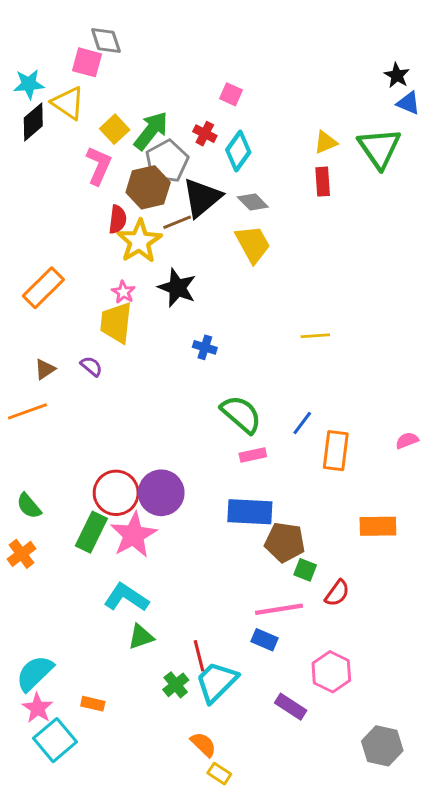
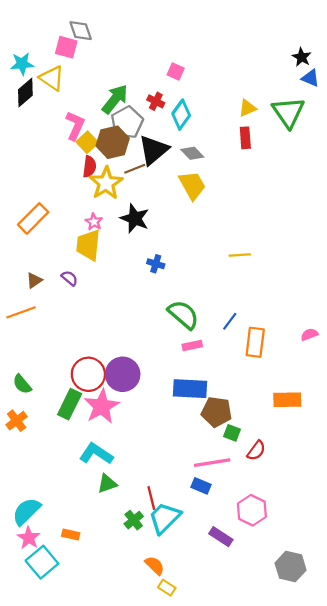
yellow square: (115, 129) -> (87, 142), moved

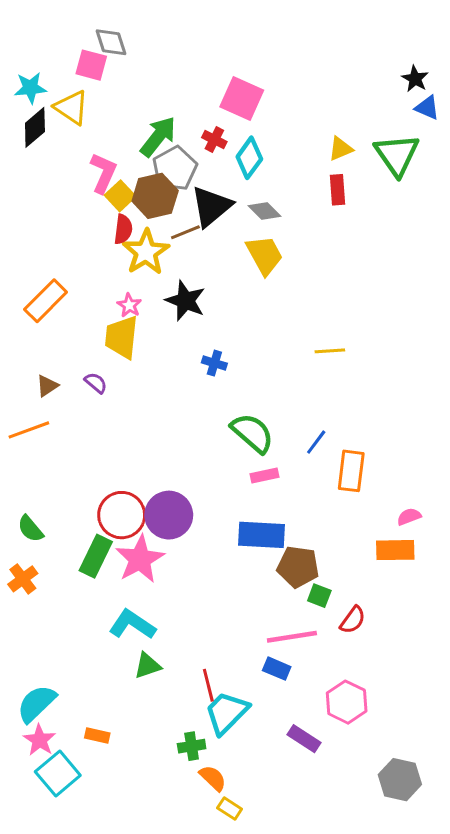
pink square: (176, 72) -> (242, 98), size x1.8
pink semicircle: (309, 334) -> (409, 517), moved
green cross: (134, 520) -> (192, 746), moved, turned 30

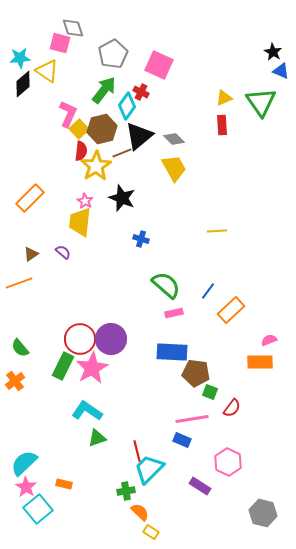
cyan diamond: (249, 158) -> (127, 106), moved
gray pentagon: (175, 168) -> (113, 54), moved
orange rectangle: (351, 471) -> (231, 310), turned 40

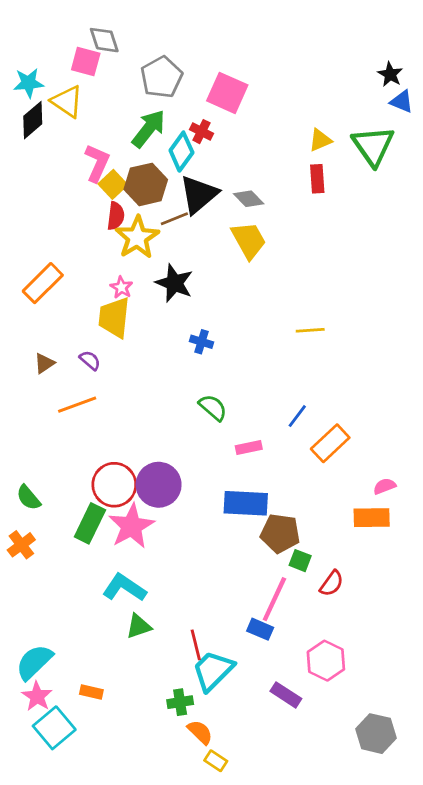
orange line: (19, 283) -> (77, 405), moved
green semicircle: (166, 285) -> (213, 408), moved, size x0.7
pink line: (192, 419) -> (274, 599), turned -56

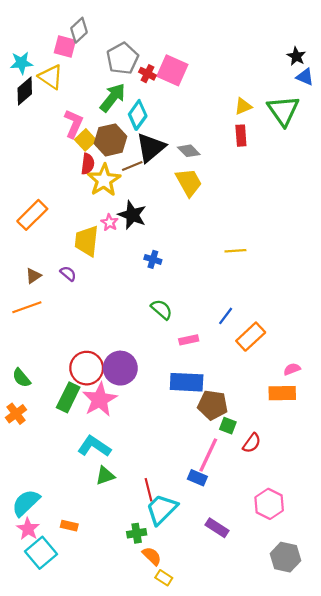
gray diamond: (104, 40) -> (79, 30), turned 65
red cross: (201, 132) -> (147, 74), moved
pink star: (121, 287) -> (109, 222), moved
orange line: (77, 405) -> (27, 307), moved
pink hexagon: (326, 661) -> (269, 504), moved

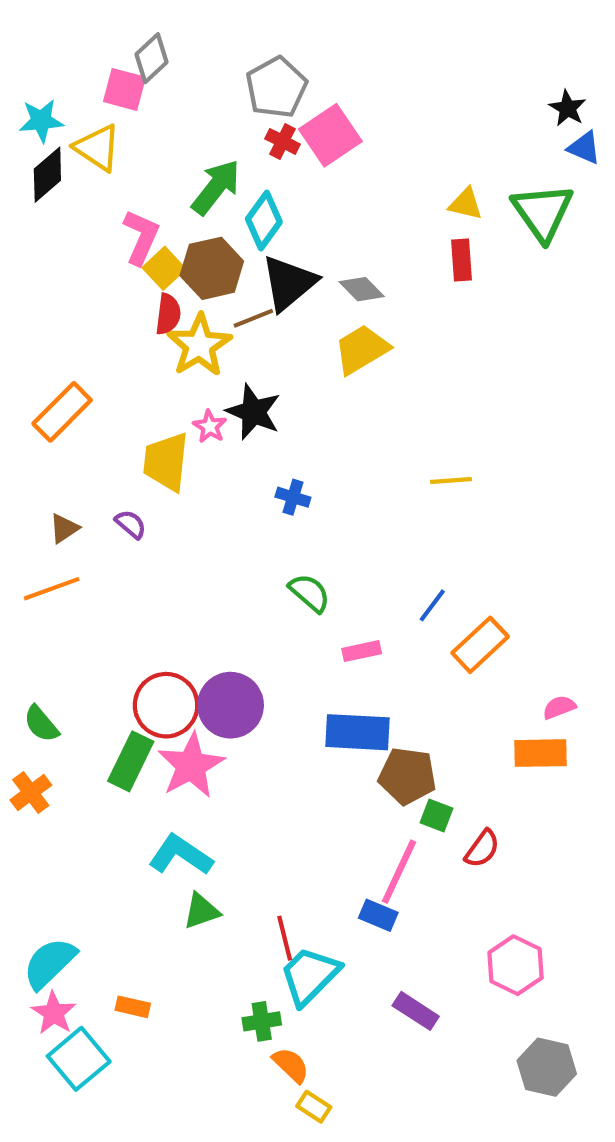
gray pentagon: (122, 58) -> (276, 87), moved
pink square: (172, 70) -> (330, 135), turned 32
yellow triangle: (243, 106) -> (466, 204), turned 36
yellow trapezoid: (189, 182) -> (362, 349), turned -92

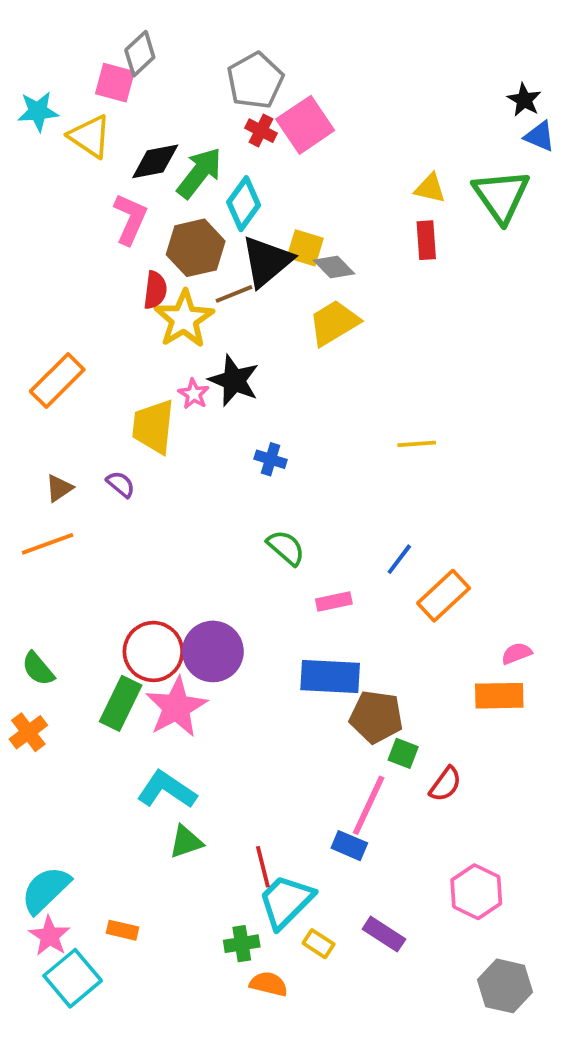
black diamond: (47, 175) -> (155, 161), moved, turned 30
yellow square: (164, 268) -> (305, 248), moved, turned -30
orange semicircle: (291, 1065) -> (269, 984), turned -30
yellow rectangle: (314, 1107) -> (319, 944), moved

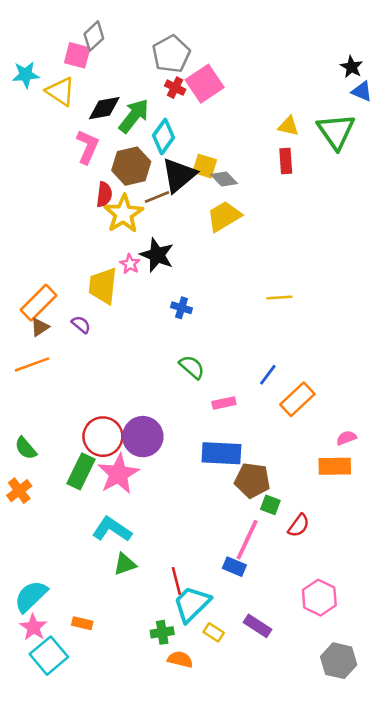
orange rectangle: (57, 380) -> (39, 303), moved

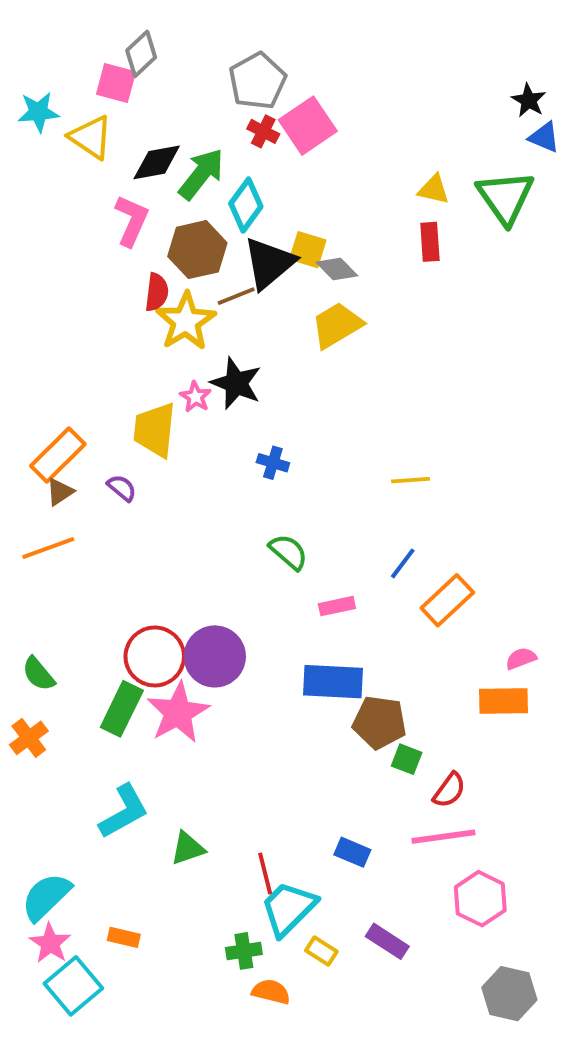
yellow line: (279, 297) -> (411, 480), moved
cyan L-shape: (112, 529) -> (124, 811), moved, turned 117
pink line: (247, 540) -> (443, 837), moved, turned 57

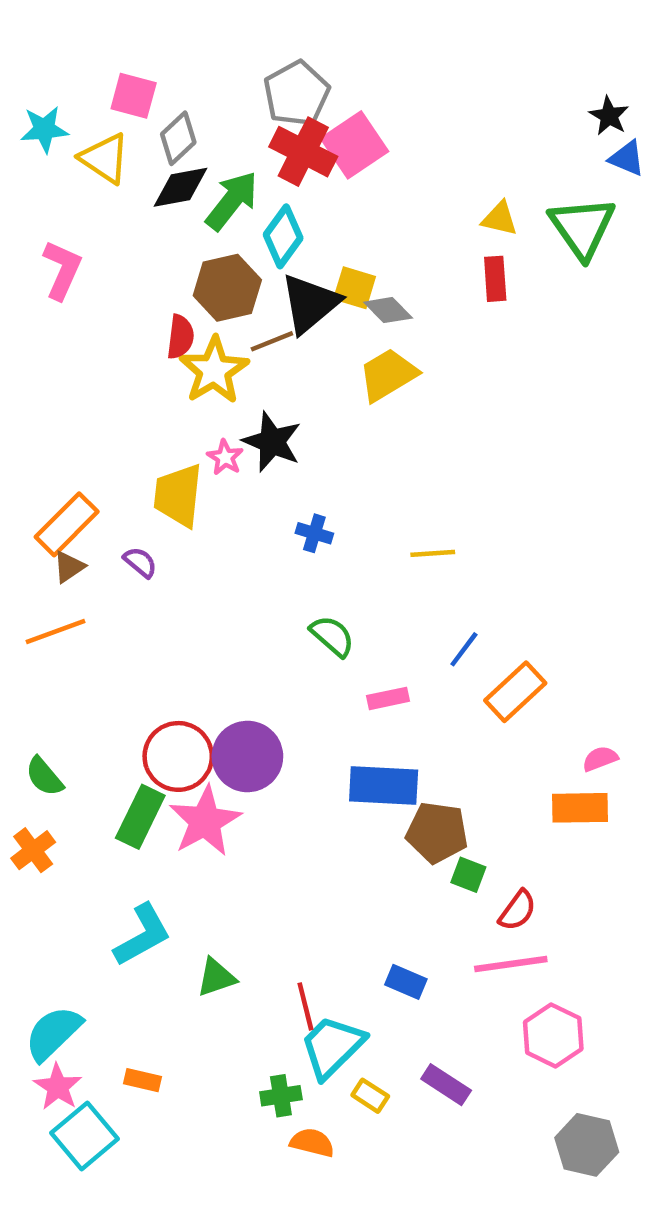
gray diamond: (141, 54) -> (178, 138), moved
red cross: (263, 131) -> (303, 152), size x1.8
pink L-shape: (131, 221) -> (62, 270), moved
yellow line: (411, 480) -> (433, 553), moved

